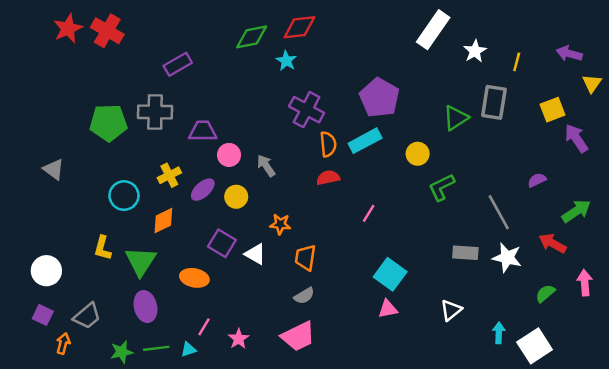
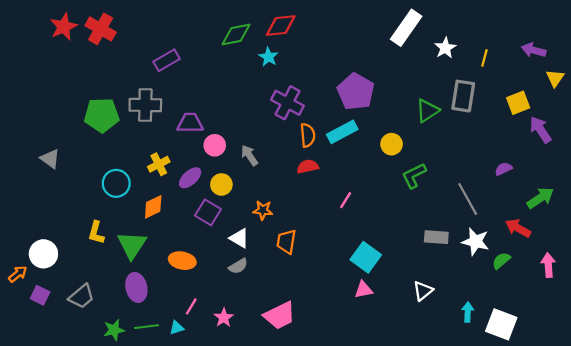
purple square: (222, 243) -> (208, 212), moved
green semicircle: (545, 293) -> (501, 261), moved
gray semicircle: (304, 296) -> (238, 266), moved
orange arrow: (63, 344) -> (18, 274), moved, turned 36
white square: (535, 346) -> (501, 324), turned -36

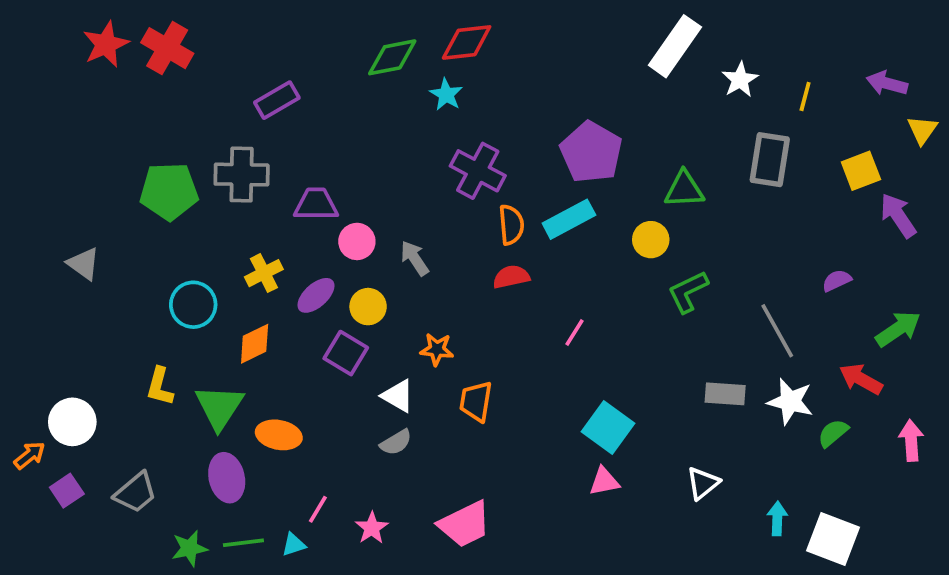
green triangle: (427, 111) -> (684, 189), moved, turned 30
orange ellipse: (182, 261) -> (279, 435), moved
purple square: (40, 295) -> (67, 491), turned 30

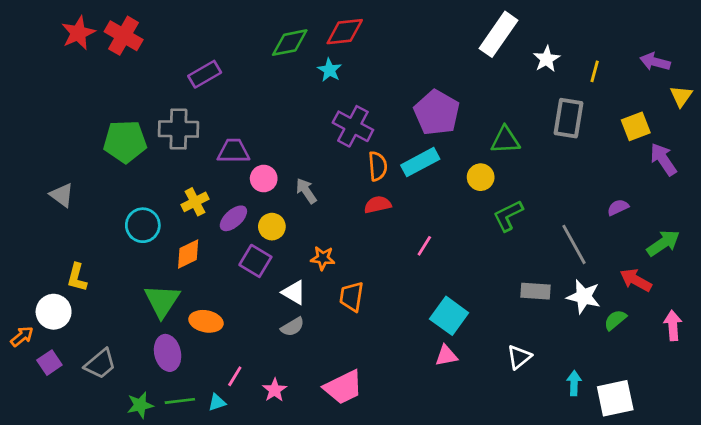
yellow L-shape: (160, 387) -> (77, 277), moved
white square: (833, 539) -> (615, 398), turned -33

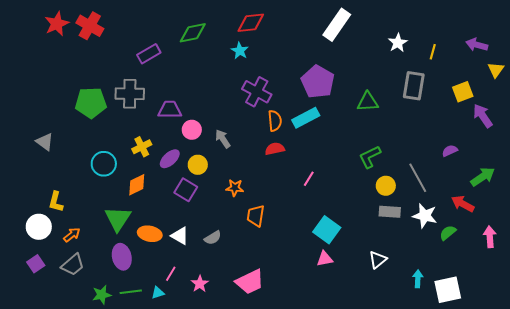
white rectangle: (498, 34) -> (337, 25), moved
green diamond: (290, 43) -> (193, 33), moved
yellow circle: (481, 177) -> (386, 186), moved
white triangle: (294, 292) -> (180, 236), moved
orange arrow: (22, 336) -> (72, 235), moved

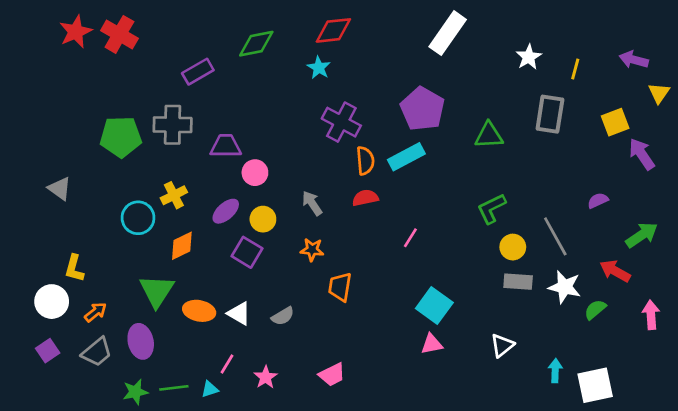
gray arrow: (223, 139) -> (312, 203), moved
yellow cross: (142, 147) -> (174, 195), moved
purple ellipse: (122, 257) -> (141, 341), moved
pink trapezoid: (250, 282) -> (332, 375), size x0.7

